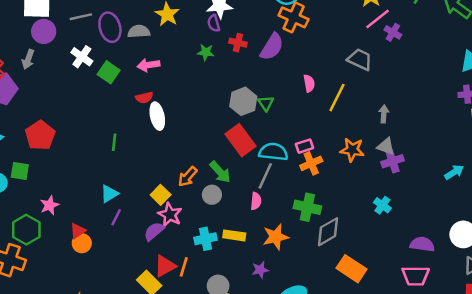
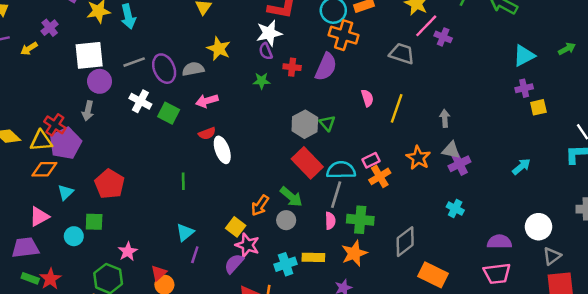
gray trapezoid: (360, 59) -> (402, 54), moved
orange star: (352, 150) -> (418, 158), turned 30
green cross: (307, 207) -> (360, 220), moved

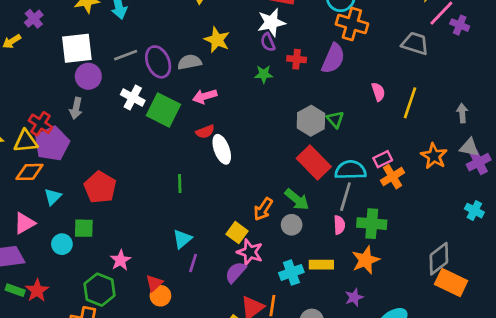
green square: (169, 113) -> (163, 110), size x1.4
gray diamond: (405, 242) -> (439, 259), moved

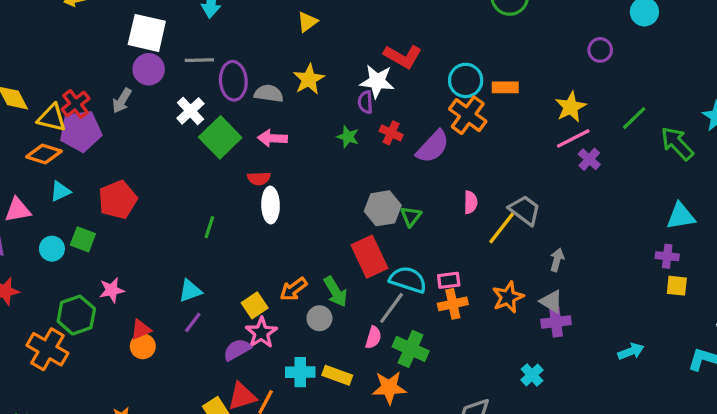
gray trapezoid: (415, 43) -> (525, 210), moved

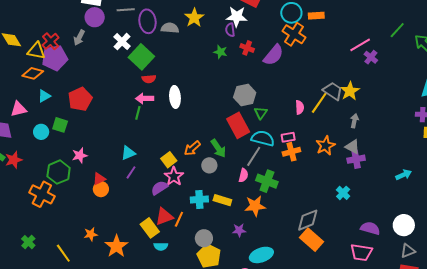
yellow star: (571, 107) -> (350, 91), moved
pink arrow: (272, 138) -> (145, 99), moved
red semicircle: (259, 178) -> (149, 79), moved
pink semicircle: (471, 202) -> (300, 107), moved
green triangle: (411, 216) -> (261, 113), moved

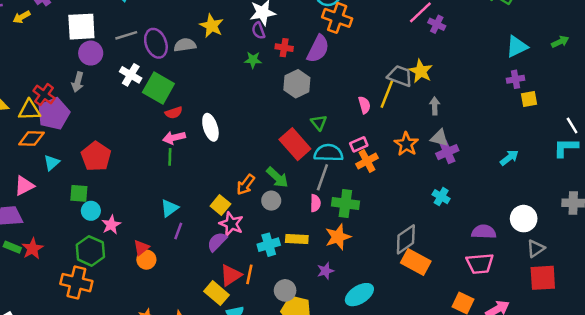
gray hexagon: (245, 95) -> (297, 84), moved
cyan circle: (41, 132) -> (91, 211), moved

